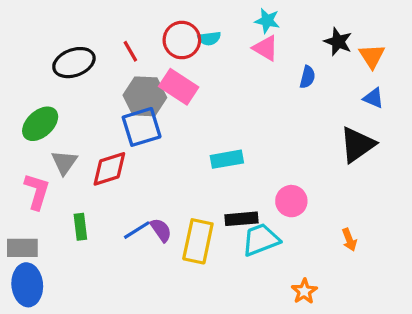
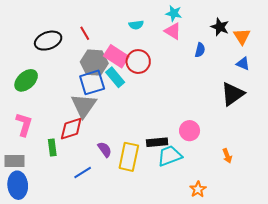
red circle: (182, 40) -> (138, 62), moved
cyan rectangle: (227, 159) -> (115, 77), moved, turned 60
gray triangle: (64, 162) -> (84, 106), moved, size x1.5
red diamond: (109, 169) -> (71, 129), moved
blue line: (137, 230) -> (83, 173), moved

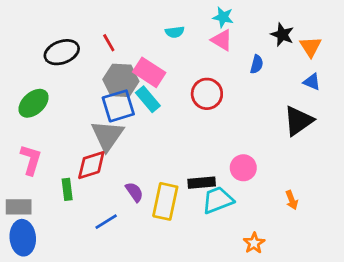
red circle: (138, 62) -> (207, 94), moved

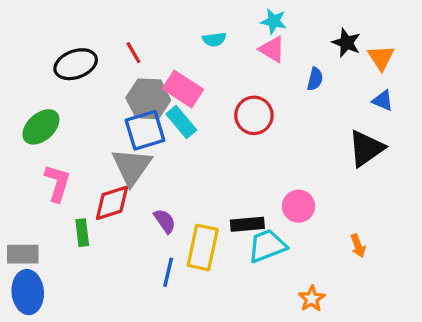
pink L-shape: (31, 160) -> (57, 183), moved
purple semicircle: (134, 192) -> (165, 221), moved
blue line: (106, 222) -> (168, 272), moved, turned -45

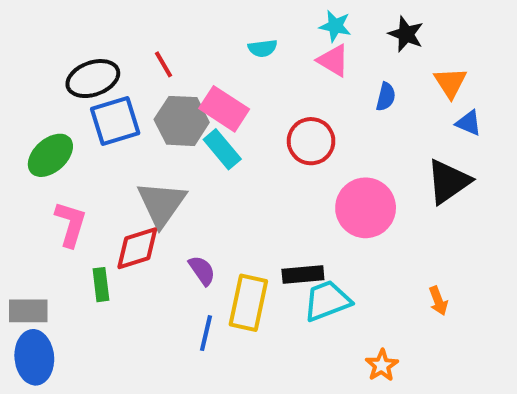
black star: (346, 43) -> (406, 34), moved
orange triangle: (381, 58) -> (450, 83), moved
blue square: (145, 130) -> (115, 121), moved
pink circle: (299, 206) -> (366, 208), moved, size x1.5

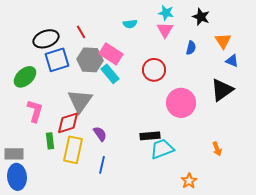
pink triangle: (333, 60) -> (165, 30), turned 30
yellow rectangle: (248, 303) -> (73, 150), moved

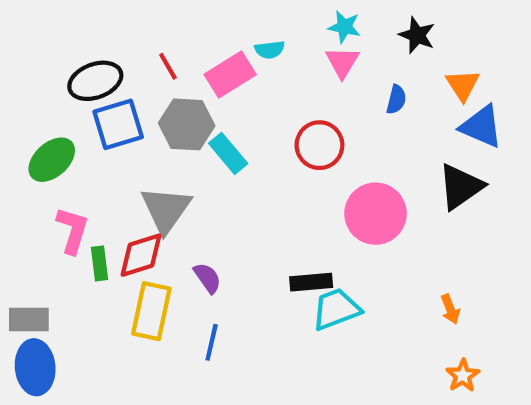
pink rectangle: (111, 54) -> (230, 75), moved, turned -65
blue triangle: (232, 61) -> (481, 126), size x1.6
green rectangle: (50, 141) -> (99, 263), moved
orange star: (189, 181) -> (463, 376), moved

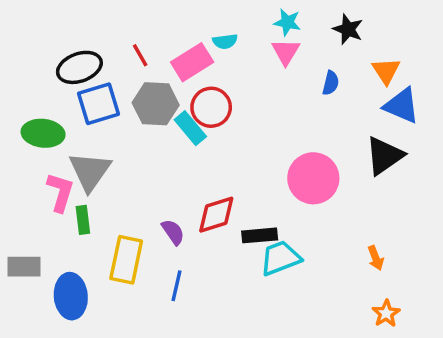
red circle: (319, 145) -> (211, 107), moved
green ellipse: (52, 160) -> (43, 133), turned 48
gray triangle: (166, 209) -> (90, 171), moved
red diamond: (141, 255) -> (216, 215), moved
blue ellipse: (35, 367) -> (71, 296), moved

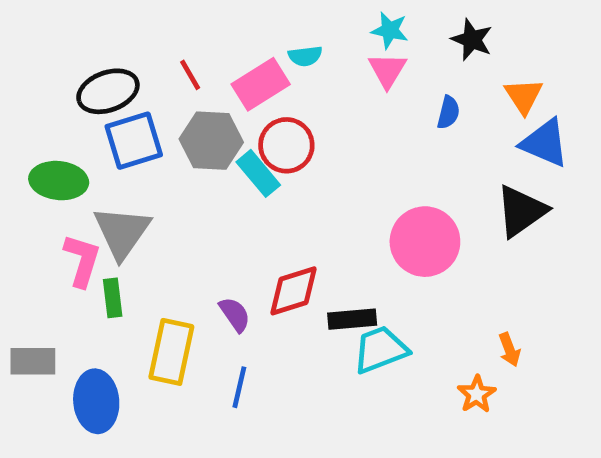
orange star: (386, 313) -> (477, 394), moved

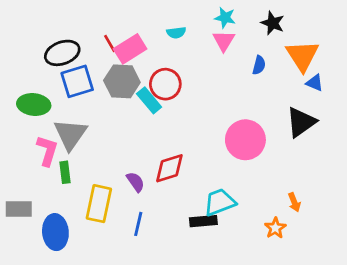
pink rectangle: (261, 84) -> (130, 49), moved
orange triangle: (524, 96) -> (302, 56), size x1.5
blue triangle: (545, 143) -> (315, 83), size x0.6
black rectangle: (352, 319) -> (203, 221), moved

